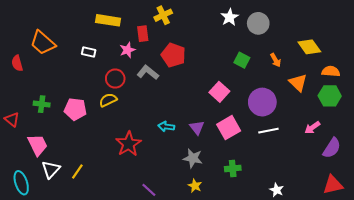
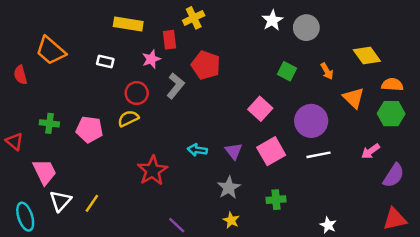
gray L-shape: (148, 72) -> (175, 86), turned 90
gray star: (193, 158) -> (229, 188), turned 30

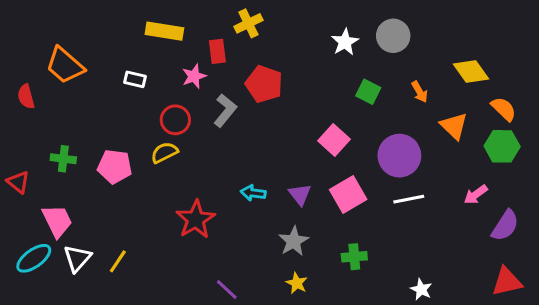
white star: (272, 20) -> (345, 42), moved
orange semicircle: (392, 85) -> (504, 109), turned 40
cyan ellipse: (25, 217) -> (34, 258), moved, turned 72

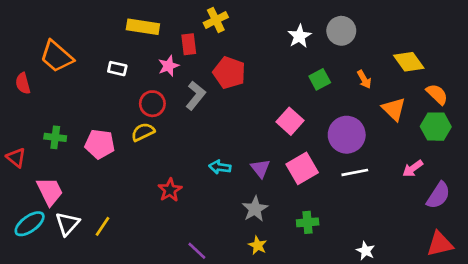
green square: (368, 92) -> (320, 79), turned 35
red star: (196, 219) -> (170, 190), size x0.7

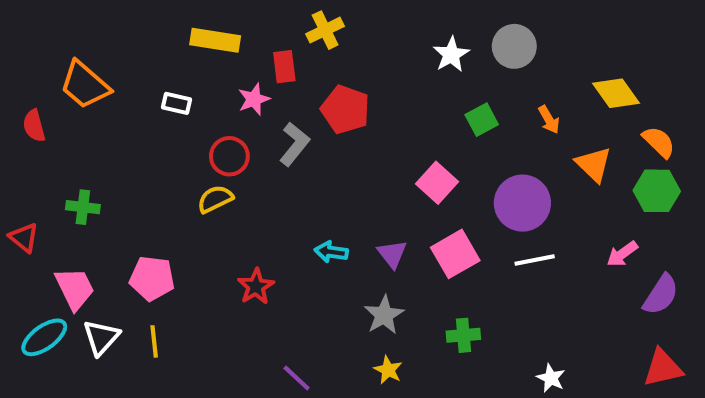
pink pentagon: (100, 144) -> (152, 278), moved
yellow line: (102, 226) -> (154, 341), turned -40

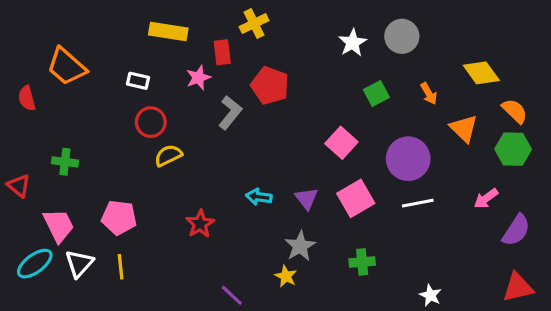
red circle: (229, 156) -> (151, 122), moved
yellow star: (388, 370) -> (286, 276), moved

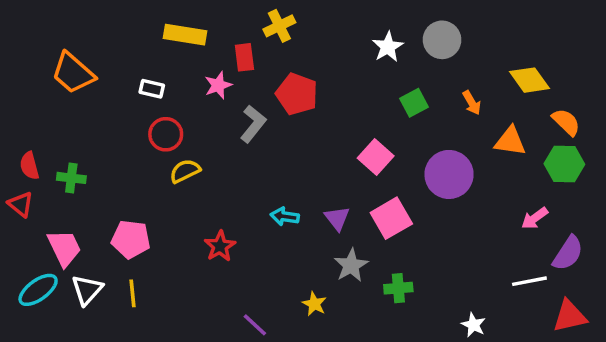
red semicircle: (27, 98) -> (29, 166), moved
orange triangle: (464, 128) -> (510, 141), turned -36
white line: (418, 203) -> (529, 281), moved
gray star: (300, 246) -> (351, 265), moved

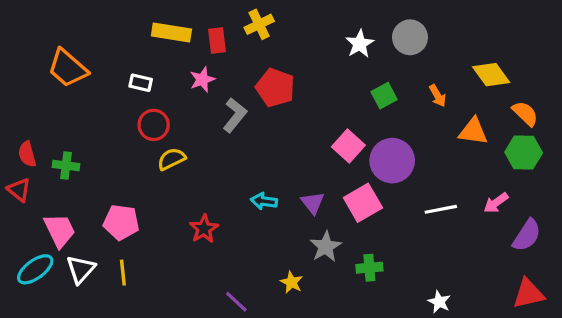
red rectangle: (244, 57) -> (217, 41), moved
purple circle: (449, 174) -> (392, 161), moved
white line: (529, 281) -> (441, 209), moved

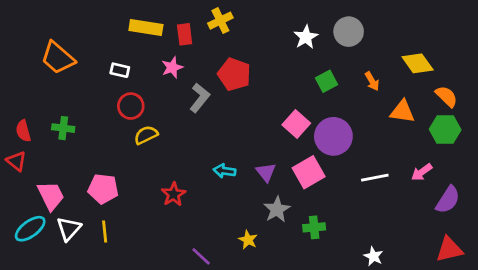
green cross: (66, 165) -> (63, 128), moved

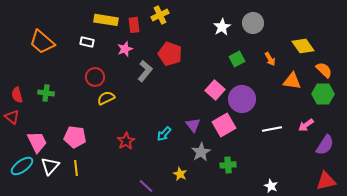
white rectangle: (120, 70) -> (87, 42), moved
cyan arrow: (225, 171) -> (164, 134), moved, turned -56

